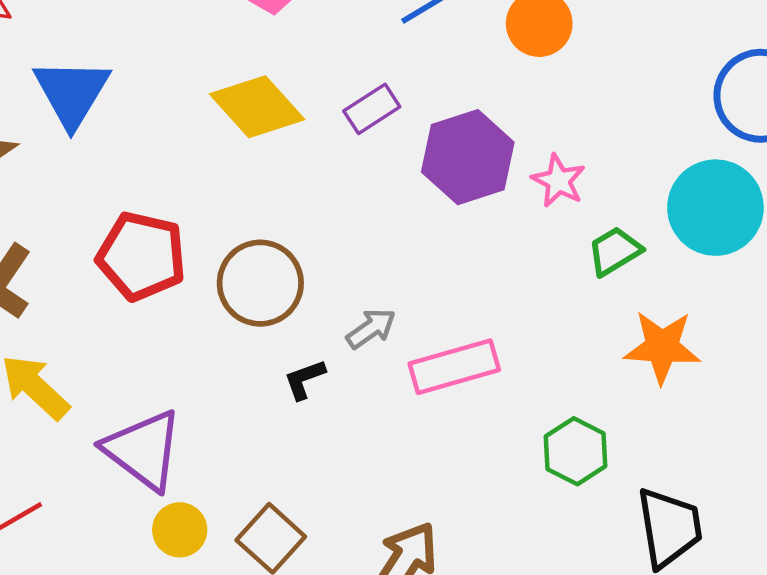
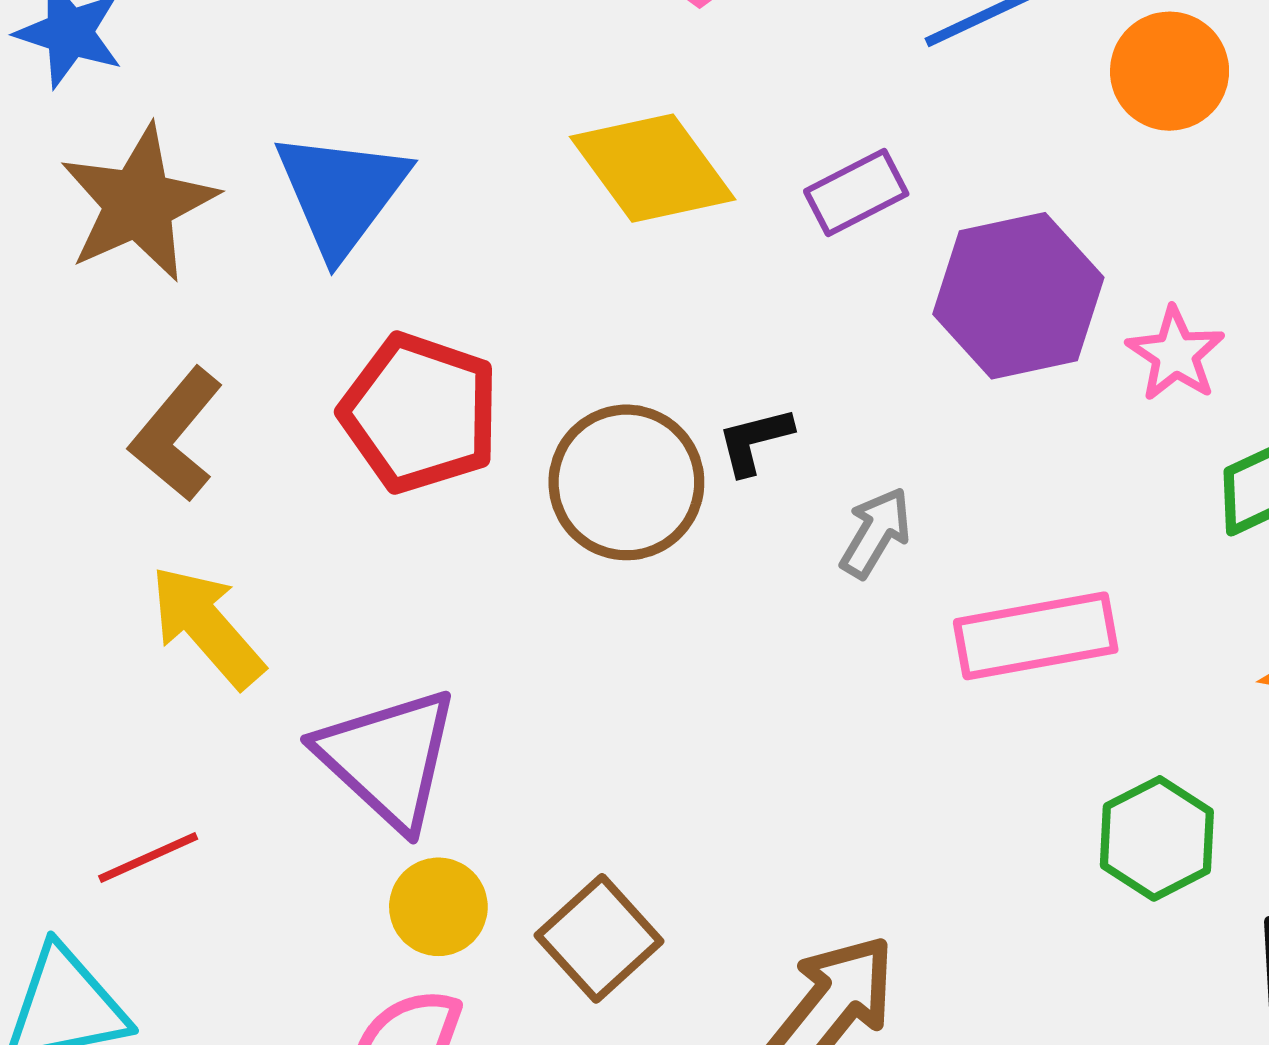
blue triangle: (72, 93) -> (341, 193), moved
gray arrow: (371, 328) -> (876, 533), moved, turned -30
pink rectangle: (454, 367) -> (1036, 636), moved
black L-shape: (304, 379) -> (755, 441), moved

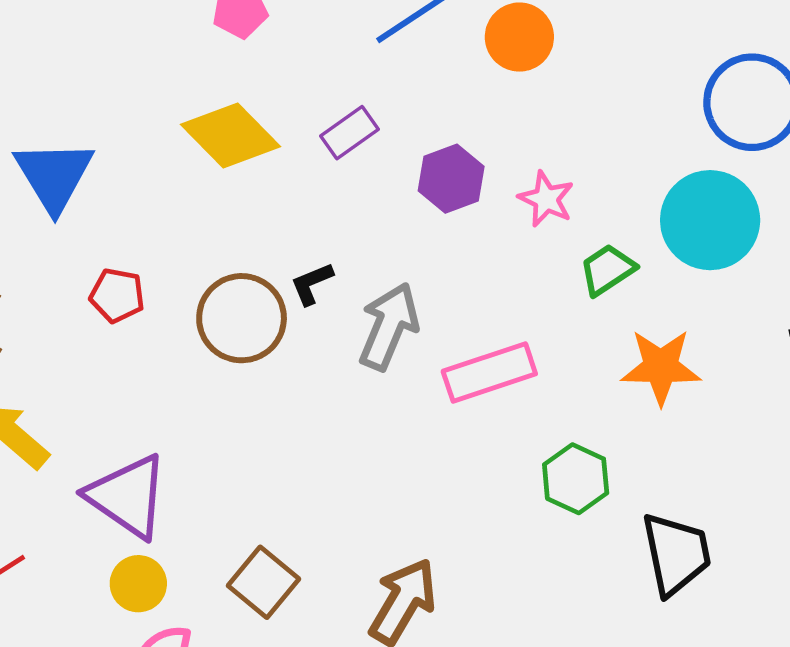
purple hexagon: (1018, 296) -> (451, 179), size x0.7
red pentagon: (420, 413) -> (117, 295), size x0.6
gray arrow: (876, 533) -> (389, 326), size x1.6
yellow circle: (438, 907) -> (138, 584), moved

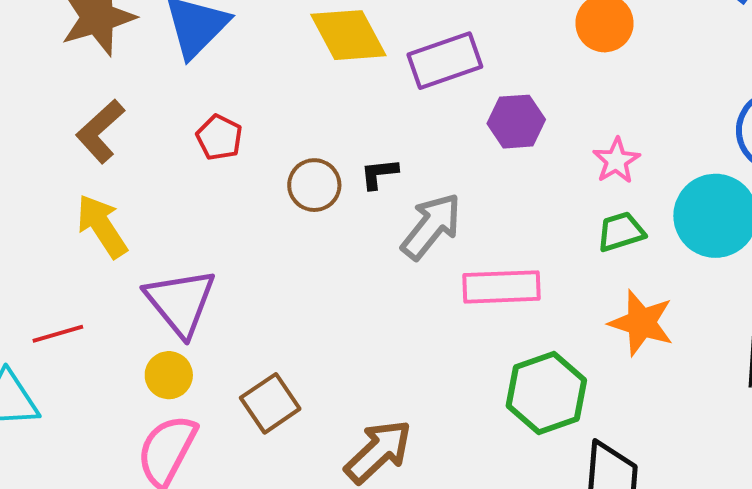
purple rectangle: (349, 133) -> (445, 61), size x1.5
pink star: (546, 199) -> (616, 161), moved
brown circle: (242, 318) -> (314, 185), size x0.7
green hexagon: (576, 479) -> (546, 393), size x1.4

